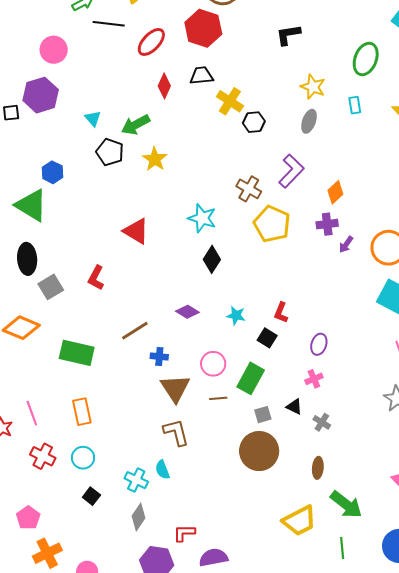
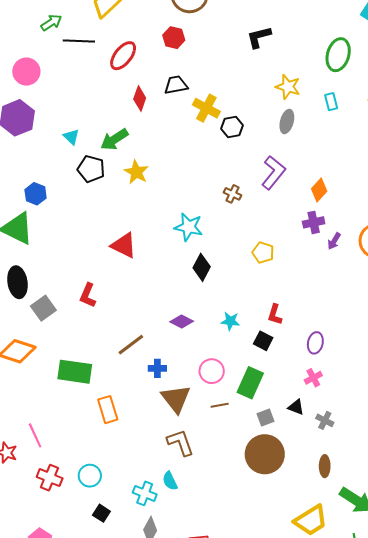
red hexagon: (203, 28) -> (174, 38), size x0.6
brown cross: (249, 189) -> (233, 194), size x0.7
yellow pentagon: (272, 224) -> (263, 253), moved, size x0.6
orange rectangle: (82, 412) -> (108, 410), moved

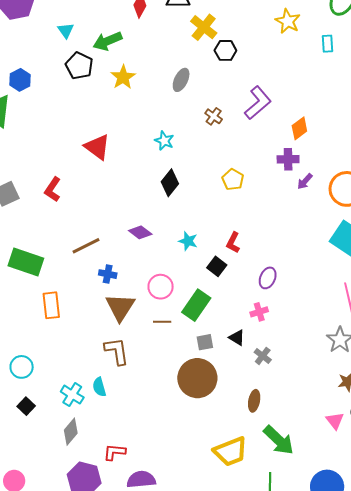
gray ellipse: (287, 121) -> (181, 80), moved
cyan star: (189, 227) -> (164, 141), size x0.7

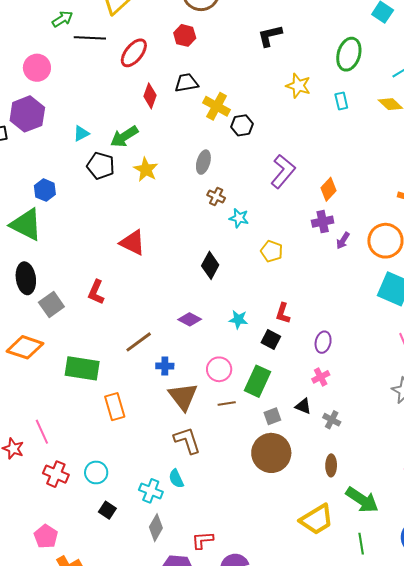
cyan triangle: (66, 30) -> (81, 133), turned 48
brown cross: (214, 116) -> (216, 196), moved
cyan star: (164, 141) -> (239, 218), moved

